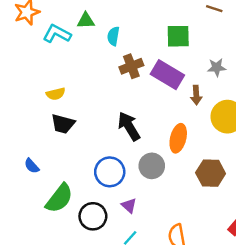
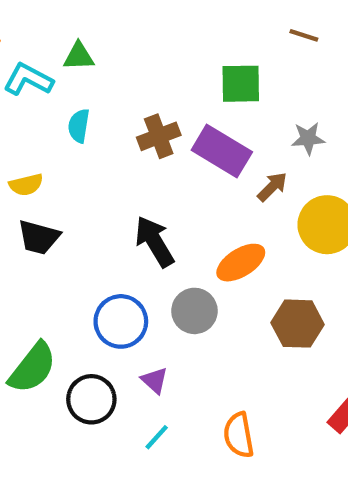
cyan semicircle: (113, 36) -> (79, 126), moved
brown arrow: (196, 95) -> (272, 187), turned -132
orange ellipse: (178, 138) -> (241, 263), turned 44

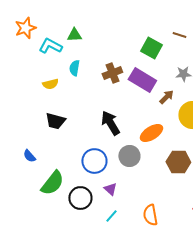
brown line: (304, 35) -> (179, 35), moved
green square: (241, 84) -> (151, 48), turned 30
yellow semicircle: (26, 185) -> (50, 84), moved

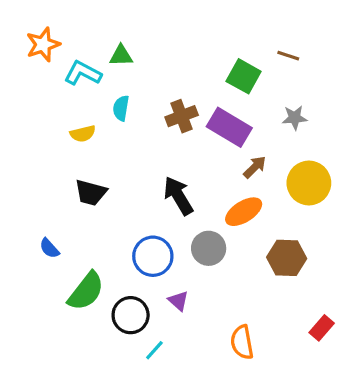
brown arrow: (166, 97) -> (255, 167), moved
cyan line: (111, 216) -> (154, 350), moved

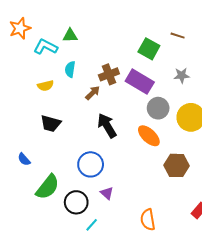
brown arrow: (255, 167) -> (93, 93), moved
orange ellipse: (244, 212) -> (149, 136), turned 75
gray circle: (209, 248) -> (158, 108), moved

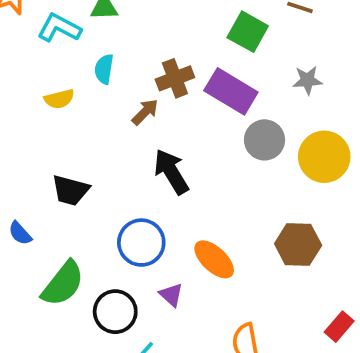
black trapezoid: (51, 124) -> (70, 190), moved
orange ellipse: (149, 136) -> (214, 259), moved

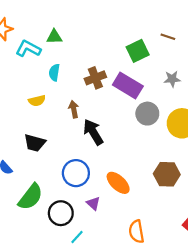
green square: (248, 32) -> (138, 51), turned 35
yellow semicircle: (59, 99) -> (37, 101), moved
brown arrow: (145, 112) -> (74, 109), moved, turned -56

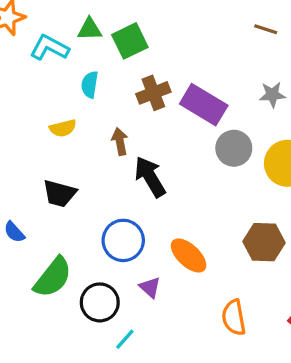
green square: (138, 51) -> (130, 41), moved
orange semicircle: (137, 232) -> (234, 318), moved

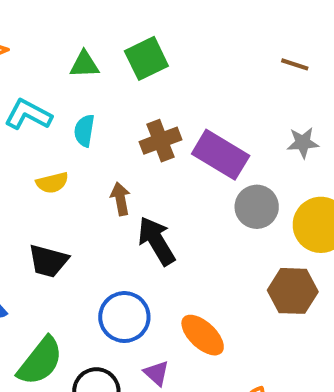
green square: (130, 41) -> (146, 58), moved
cyan L-shape: (49, 48) -> (28, 115), moved
brown hexagon: (264, 242) -> (293, 291), moved

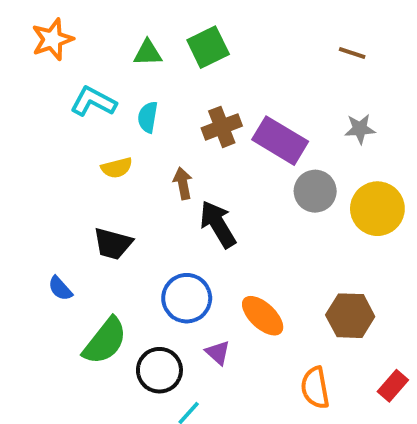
brown hexagon: (293, 291) -> (350, 316), moved

